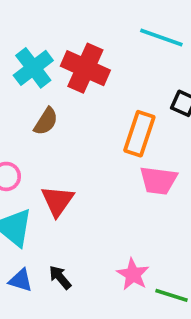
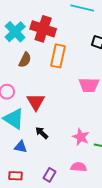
orange rectangle: (139, 134) -> (58, 56), moved
black arrow: (60, 277) -> (42, 133), moved

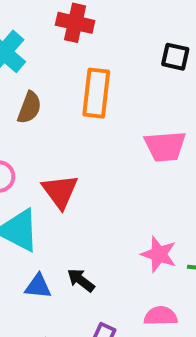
red cross: (43, 29) -> (75, 23), moved, size x0.7
black arrow: (42, 133) -> (81, 280), moved

